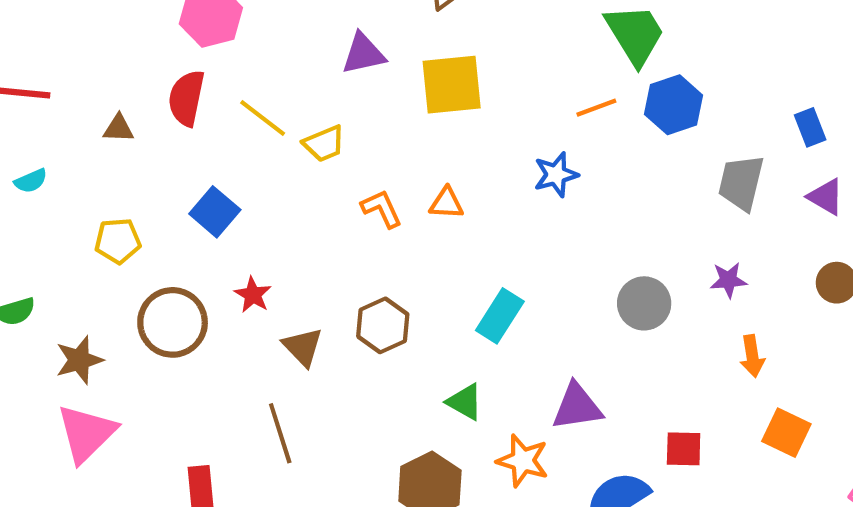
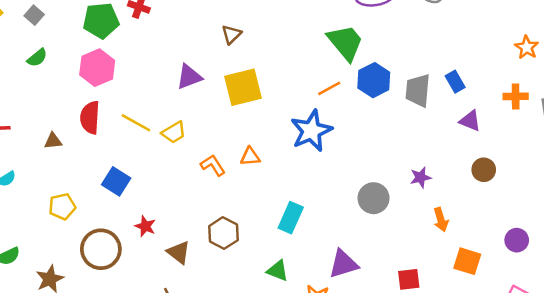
blue star: (556, 175) -> (311, 131), size x1.6
gray trapezoid: (741, 183) -> (418, 90), moved

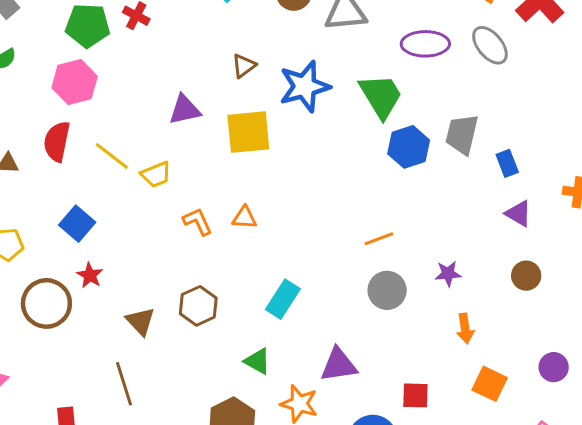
orange line: (329, 88) -> (379, 239), moved
gray trapezoid: (418, 90) -> (462, 134), moved
blue star: (311, 131) -> (305, 86), moved
red star: (145, 226) -> (90, 275), moved

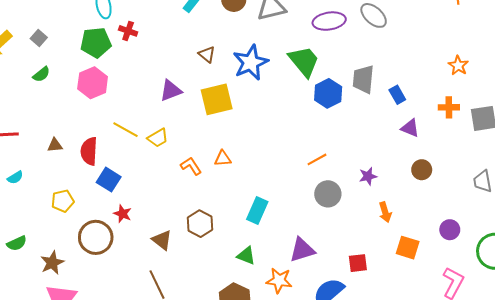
brown triangle: (244, 66) -> (207, 54), turned -36
red semicircle: (57, 141) -> (89, 151), moved

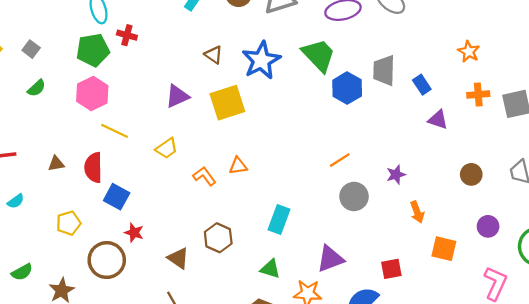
orange star: (458, 66) -> (469, 52), moved
yellow line: (126, 130) -> (115, 131), moved
brown circle: (422, 170) -> (471, 174), moved

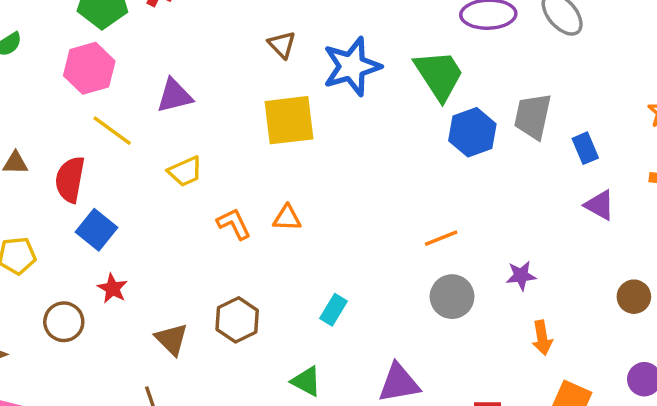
purple triangle: (177, 96) -> (175, 96), moved
cyan rectangle: (279, 219) -> (333, 310), size x0.7
brown circle: (107, 260) -> (64, 322), size x0.7

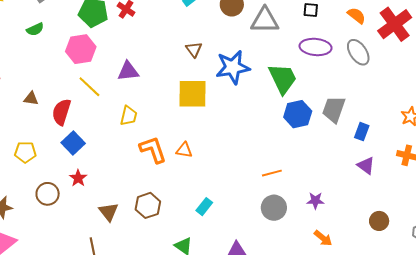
blue rectangle: (585, 148) -> (362, 132), turned 36
yellow trapezoid: (185, 171) -> (129, 116), turned -60
orange L-shape: (234, 224) -> (153, 150), size x1.4
orange arrow: (542, 338) -> (323, 238), turned -48

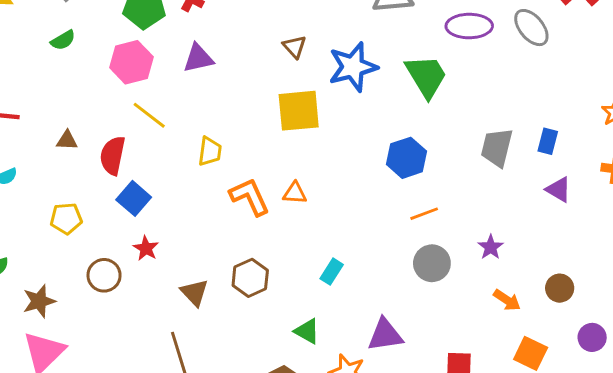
purple triangle: (128, 71) -> (198, 58), moved
gray trapezoid: (334, 109) -> (497, 148), moved
blue hexagon: (298, 114) -> (406, 158), moved
purple star: (315, 201) -> (491, 247), turned -30
brown circle: (379, 221) -> (560, 288), moved

